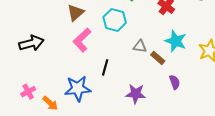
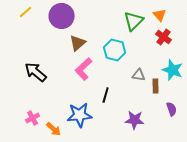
black arrow: (31, 43) -> (36, 72), turned -125
brown rectangle: (158, 58) -> (156, 86), turned 48

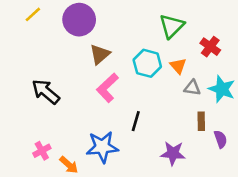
orange triangle: (160, 15) -> (178, 66), moved
gray triangle: (139, 75) -> (192, 88), moved
brown rectangle: (156, 86) -> (201, 121), moved

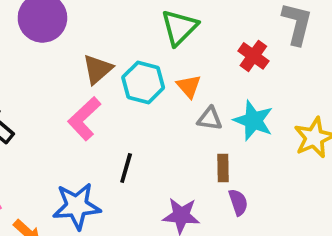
red cross: (210, 47) -> (253, 56), moved
brown triangle: (100, 54) -> (98, 69), moved
purple semicircle: (221, 139) -> (238, 202), moved

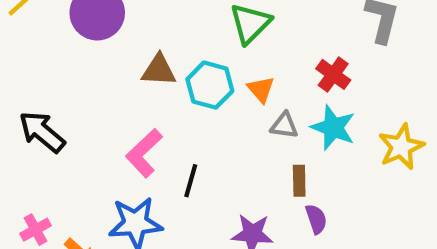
red cross: (253, 56) -> (333, 74), moved
brown triangle: (98, 69) -> (159, 70), turned 44
pink L-shape: (84, 119) -> (144, 153), moved

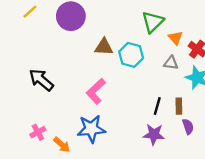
orange triangle: (261, 89) -> (175, 38), moved
gray triangle: (284, 125) -> (171, 63), moved
black line: (191, 181) -> (157, 106), moved

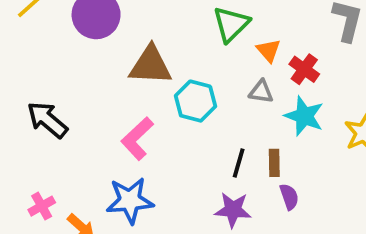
brown triangle: (104, 47) -> (150, 65), size x1.4
cyan hexagon: (131, 55) -> (195, 101), moved

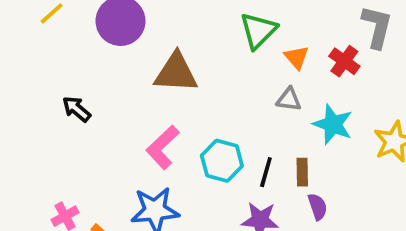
red cross: (304, 69) -> (344, 61), moved
cyan hexagon: (195, 101) -> (222, 161), moved
black arrow: (47, 120) -> (77, 109), moved, size x0.7

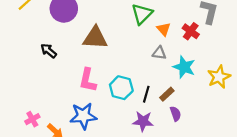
black arrow: (77, 109) -> (49, 51), moved
pink L-shape: (163, 147) -> (88, 80), turned -35
brown rectangle: (302, 172) -> (167, 94), turned 48

